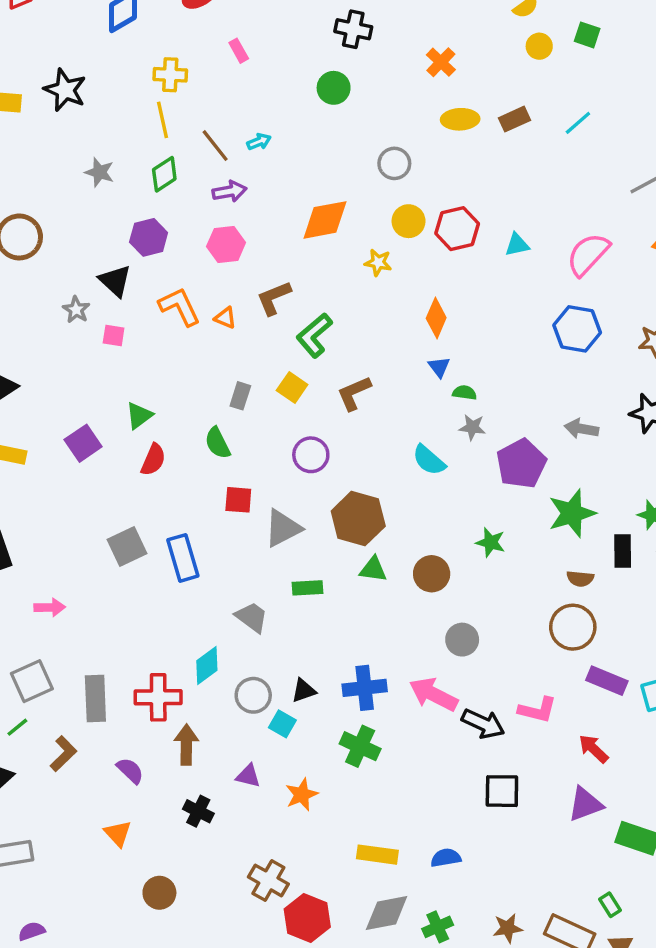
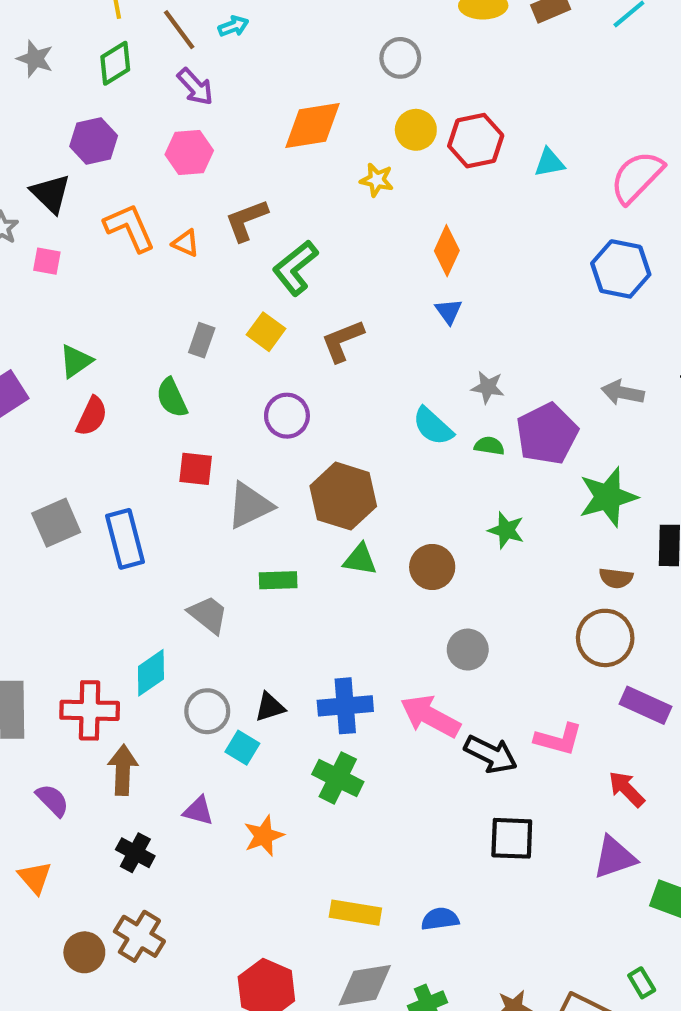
purple arrow: (229, 191) -> (195, 87), turned 56
green semicircle: (465, 393) -> (489, 446), moved
brown cross: (268, 880) -> (139, 936), moved

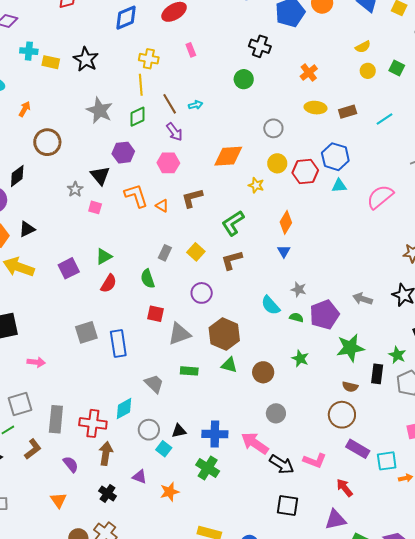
gray star: (35, 59) -> (100, 110), size x1.5
green L-shape: (295, 268) -> (233, 223), moved
blue hexagon: (621, 269) -> (335, 157), moved

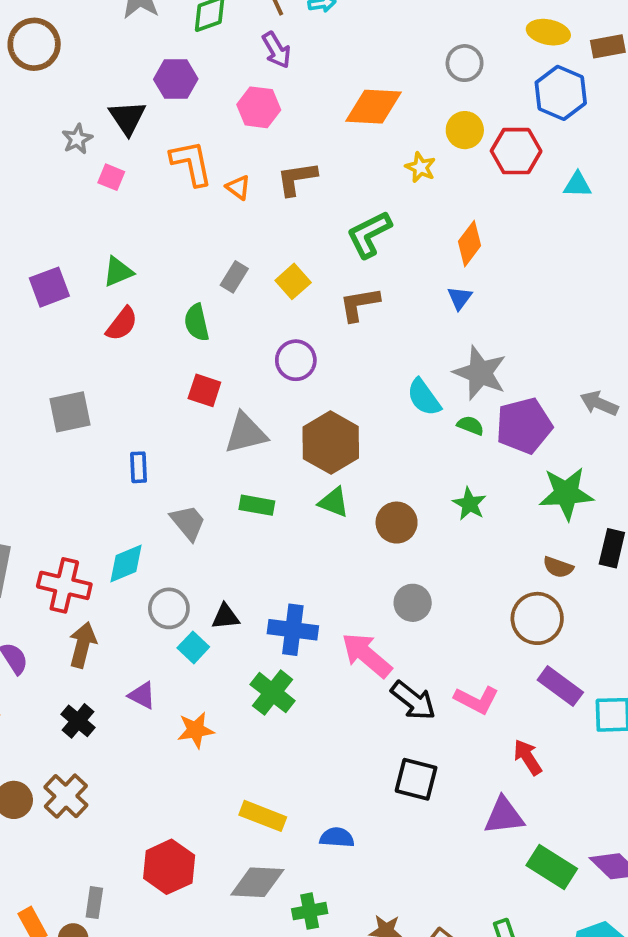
blue hexagon: (335, 157) -> (561, 93), moved
gray star: (299, 289) -> (480, 373), size x1.8
blue rectangle: (118, 344) -> (139, 467), moved, size x0.6

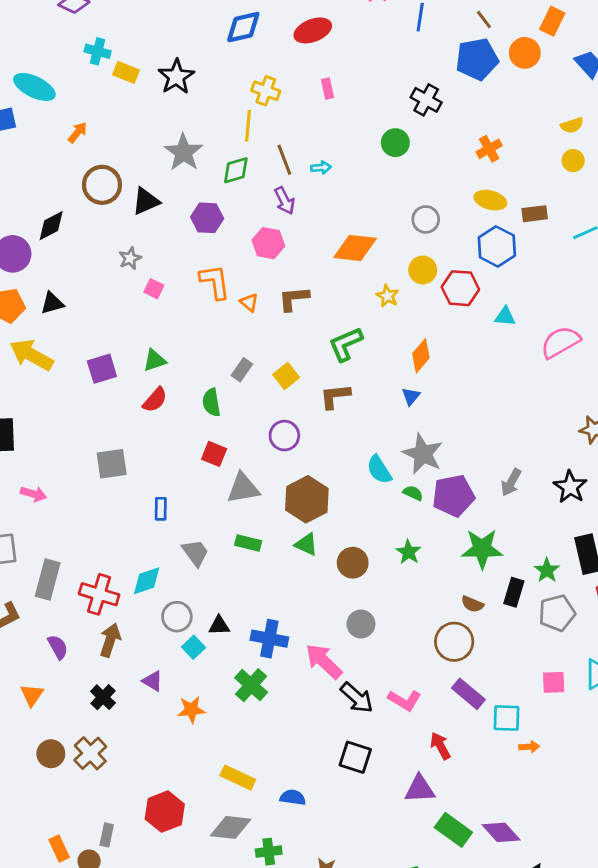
black triangle: (127, 118) -> (146, 201), moved, turned 36
gray arrow: (599, 403) -> (511, 482), turned -88

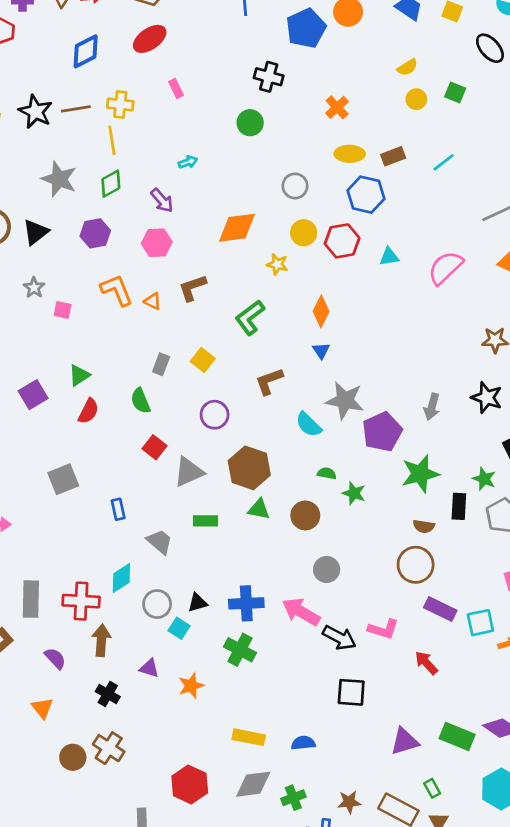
brown line: (284, 160) -> (76, 109), moved, turned -64
brown L-shape: (335, 396) -> (269, 381), moved
red square: (214, 454) -> (154, 447), turned 30
green semicircle: (413, 493) -> (327, 473), moved
purple triangle: (420, 789) -> (405, 741), moved

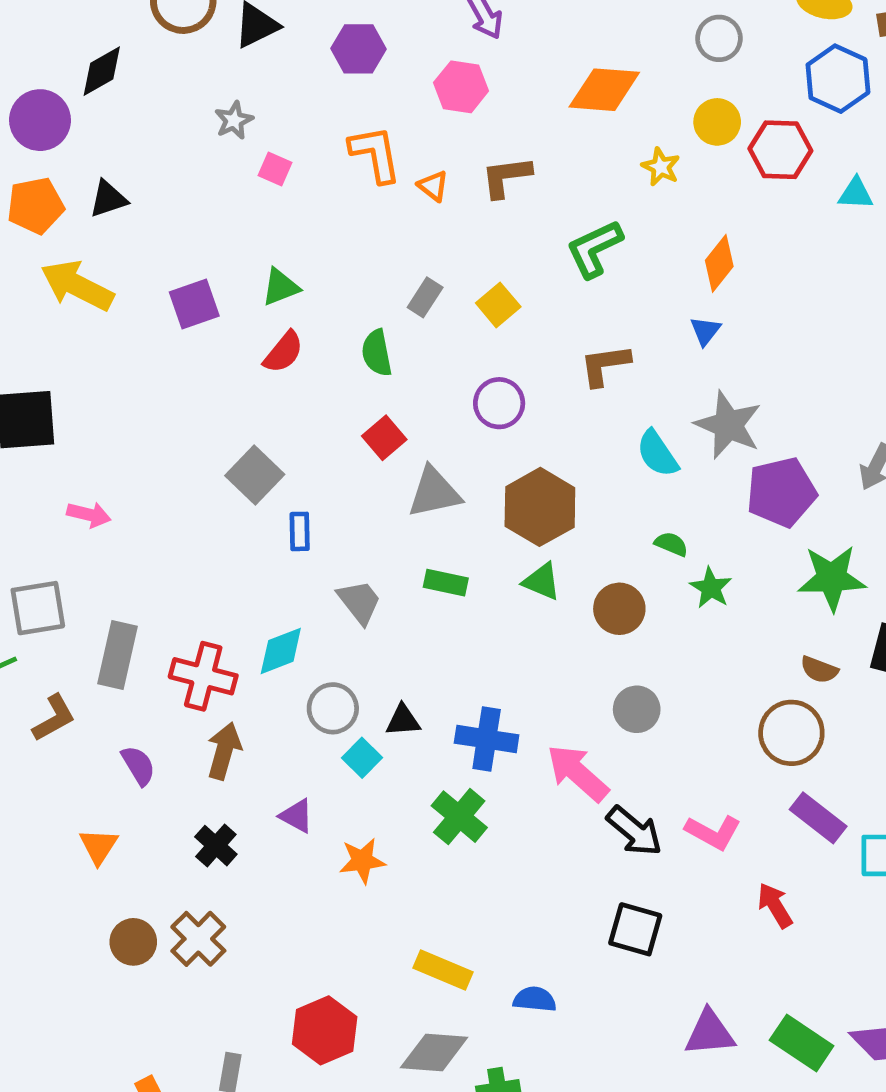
gray square: (63, 479) -> (255, 475), moved, turned -36

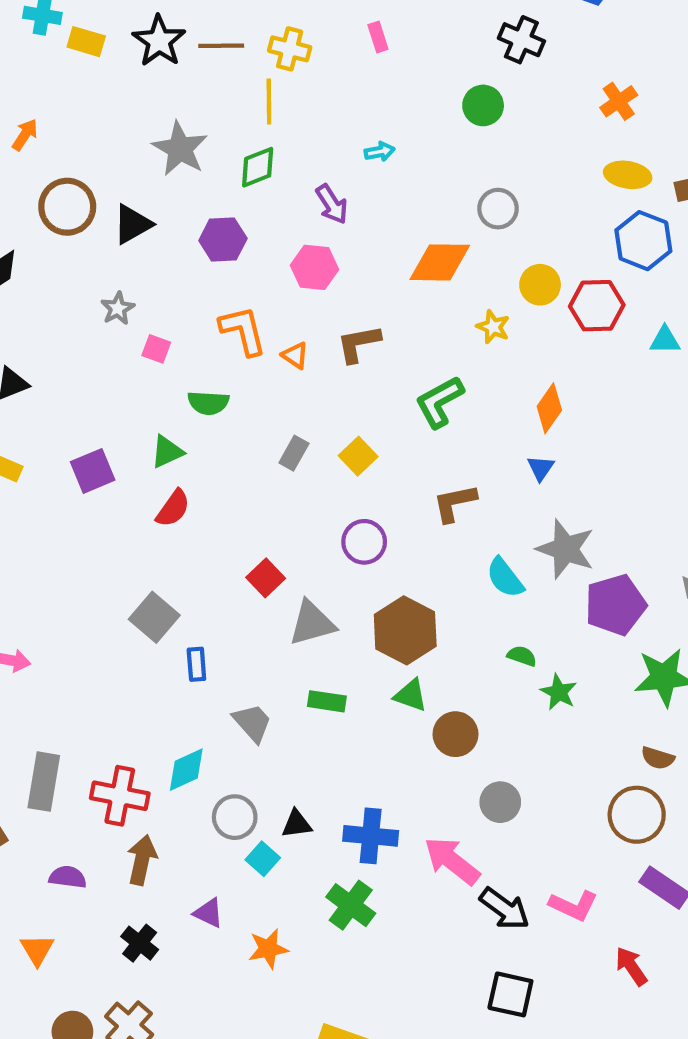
gray circle: (719, 38) -> (498, 209), moved
green semicircle: (377, 353) -> (208, 403), moved, turned -72
brown circle: (619, 609) -> (456, 734), moved
purple semicircle: (138, 765) -> (68, 877), turned -48

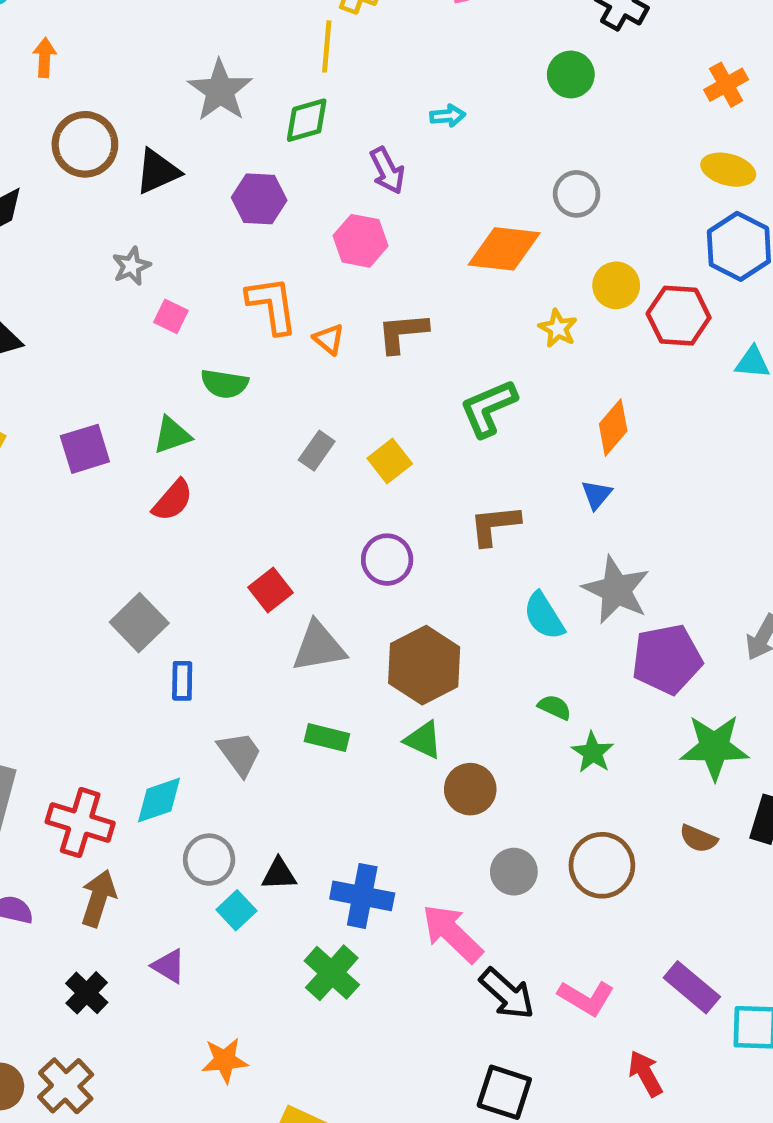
orange arrow: (25, 135) -> (45, 58), turned -36
brown circle: (637, 815) -> (602, 865), moved
orange star: (268, 949) -> (225, 1060), moved

